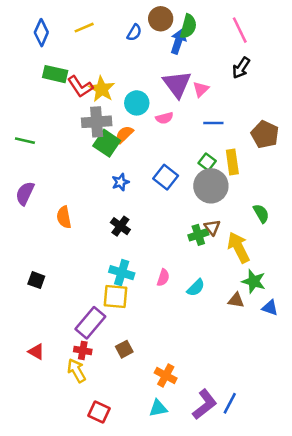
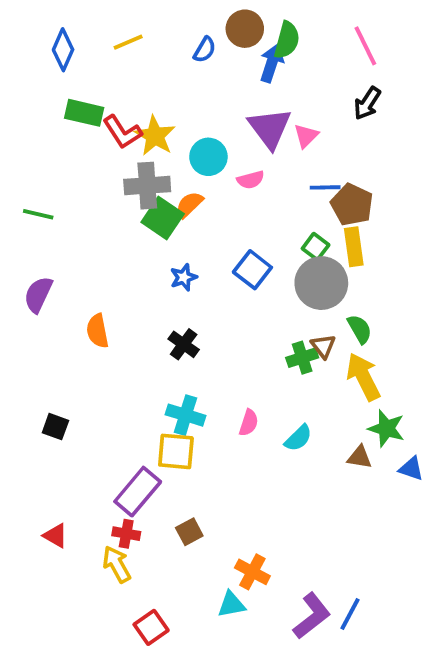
brown pentagon: (265, 134) -> (352, 205), moved
green semicircle: (261, 214) -> (360, 329), moved
cyan triangle: (158, 408) -> (231, 604), moved
red square: (99, 412) -> (151, 627), turned 30

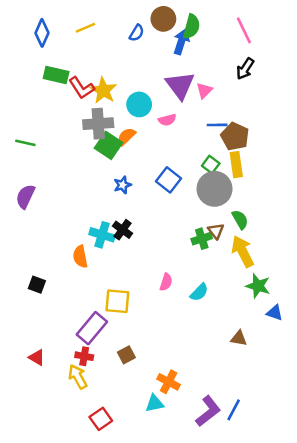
orange semicircle: (98, 331) -> (80, 257), moved
cyan cross: (186, 415) -> (102, 235), moved
brown triangle: (360, 457) -> (239, 338), moved

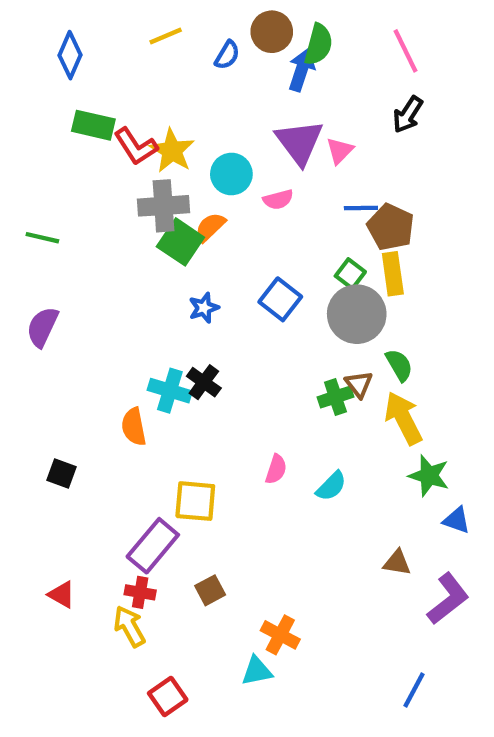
yellow line: (85, 28) -> (166, 36), moved
blue line: (234, 410) -> (414, 690), moved
purple L-shape: (208, 411) -> (448, 599), moved

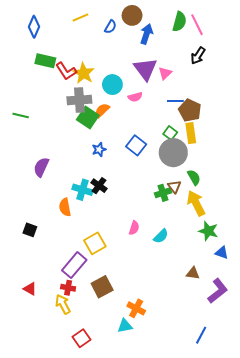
green semicircle: (318, 44) -> (179, 22), moved
purple semicircle: (42, 327) -> (41, 167), moved
yellow square: (195, 501) -> (95, 243), turned -35
brown square: (210, 590) -> (102, 287), size x1.5

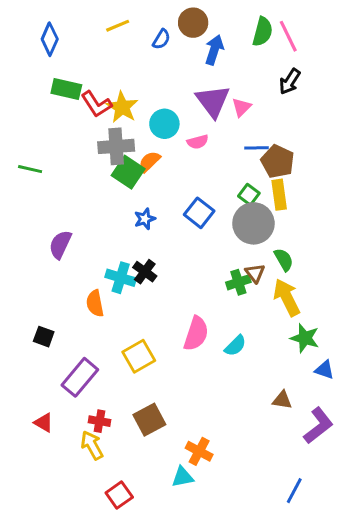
pink semicircle: (134, 228) -> (196, 334), size x1.6
purple rectangle: (74, 265) -> (80, 377), moved

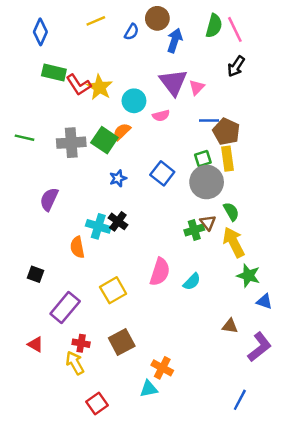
gray cross: (116, 146) -> (71, 143), moved
green square: (249, 195) -> (203, 159), turned 35

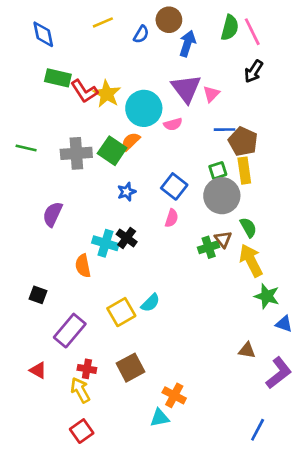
blue diamond: (40, 32) -> (43, 34), turned -35
cyan circle: (134, 101) -> (144, 108), size x1.4
pink semicircle: (160, 272) -> (172, 218), moved, size x0.6
cyan semicircle: (192, 282) -> (150, 303), moved
red square: (97, 404) -> (82, 431), moved

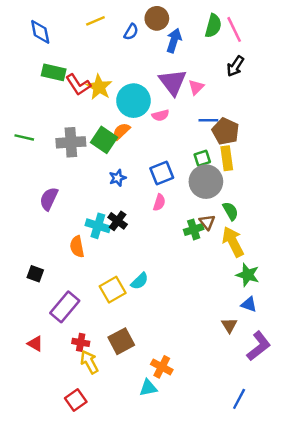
blue square: (174, 186) -> (162, 173), turned 30
blue triangle: (284, 324) -> (249, 304), moved
brown triangle: (247, 350) -> (229, 325), turned 49
yellow arrow: (80, 390) -> (89, 362), moved

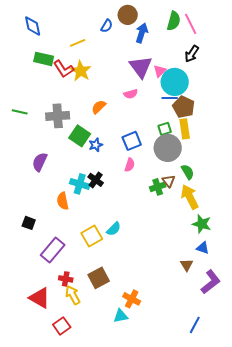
yellow line: (95, 21) -> (78, 43), moved
cyan circle: (133, 101) -> (175, 82), moved
green square: (104, 140) -> (80, 136), moved
red triangle: (35, 344) -> (40, 298), moved, size x1.6

